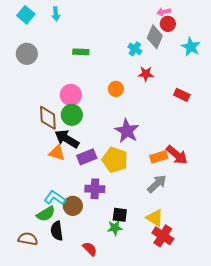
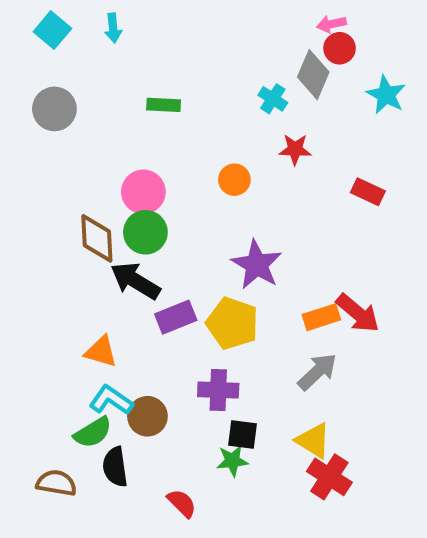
orange triangle: (57, 153) -> (101, 352), moved
purple cross: (95, 189) -> (218, 390), moved

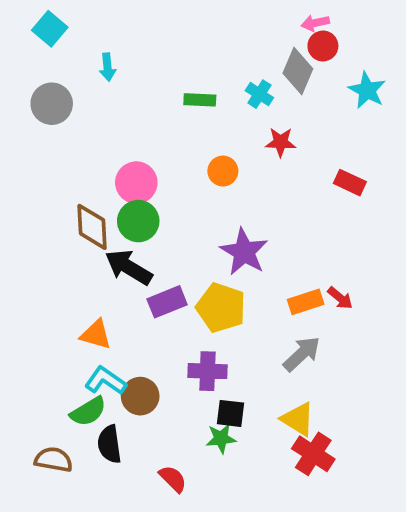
cyan arrow: (113, 28) -> (107, 67), moved
green rectangle: (164, 105) -> (200, 100), moved
red arrow: (358, 313) -> (340, 298), size x0.6

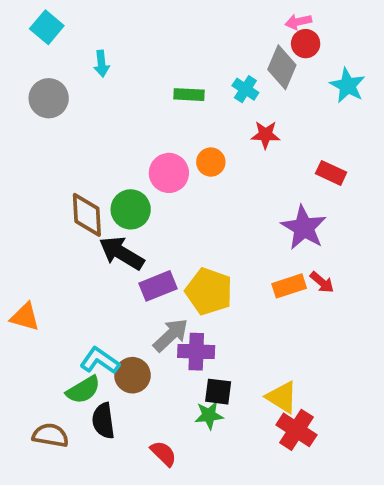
pink circle: (136, 183) -> (169, 173), moved
purple star: (244, 252) -> (304, 228), moved
orange triangle: (96, 335) -> (25, 317), moved
gray arrow: (302, 354) -> (171, 335), moved

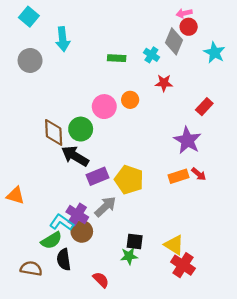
cyan arrow: (102, 64) -> (63, 39), size x1.5
red rectangle: (331, 173) -> (204, 107), turned -72
purple cross: (196, 352) -> (77, 215), moved, turned 30

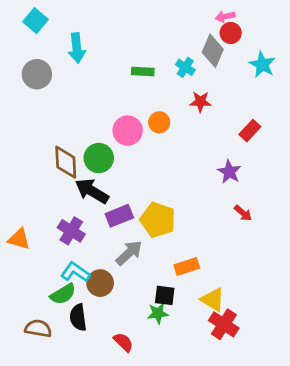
purple star: (187, 140) -> (229, 172), size x0.7
orange rectangle: (178, 176) -> (187, 267), moved
purple cross: (77, 215) -> (71, 231), moved

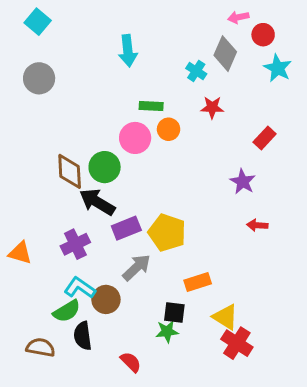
red circle: (231, 33) -> (263, 35), moved
cyan arrow: (77, 48) -> (128, 51), moved
green rectangle: (143, 71) -> (151, 106), moved
red arrow: (243, 213) -> (257, 225), turned 144
purple cross: (71, 231) -> (75, 244), turned 32

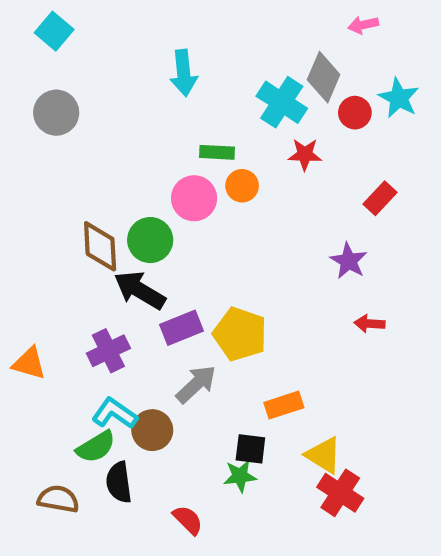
pink arrow: (238, 17) -> (363, 25), moved
red circle: (263, 35) -> (355, 113), moved
cyan cross: (196, 71) -> (282, 102), size x1.6

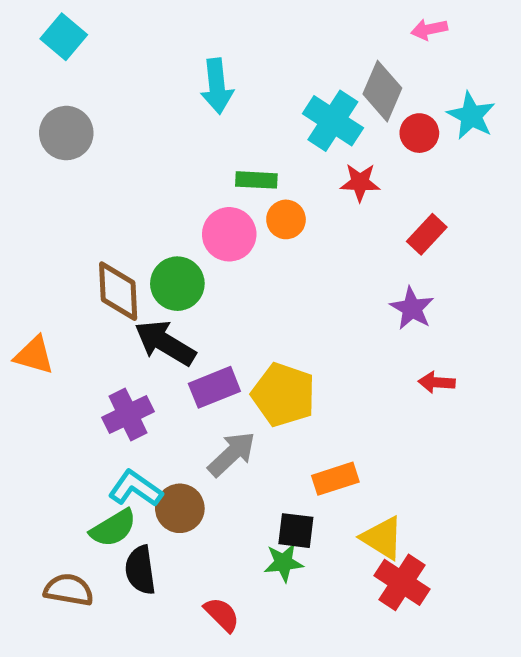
red rectangle: (380, 198) -> (427, 234), moved
orange triangle: (29, 363) -> (34, 355), moved

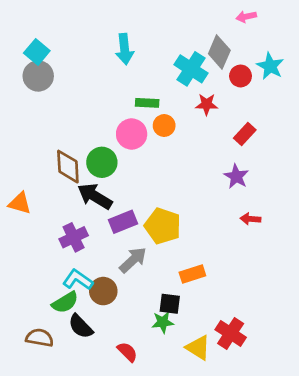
cyan square: (64, 37) -> (37, 52), moved
yellow triangle: (382, 538) -> (198, 348), moved
black semicircle: (140, 570) -> (81, 326), turned -36

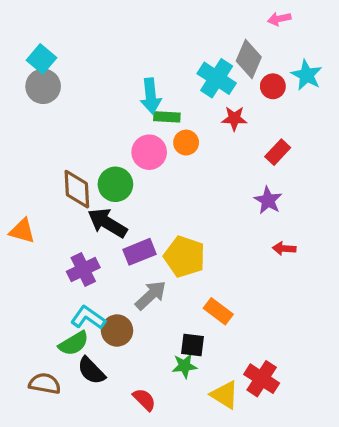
cyan arrow: (125, 49) -> (151, 96), moved
orange rectangle: (192, 274) -> (218, 311), turned 55

